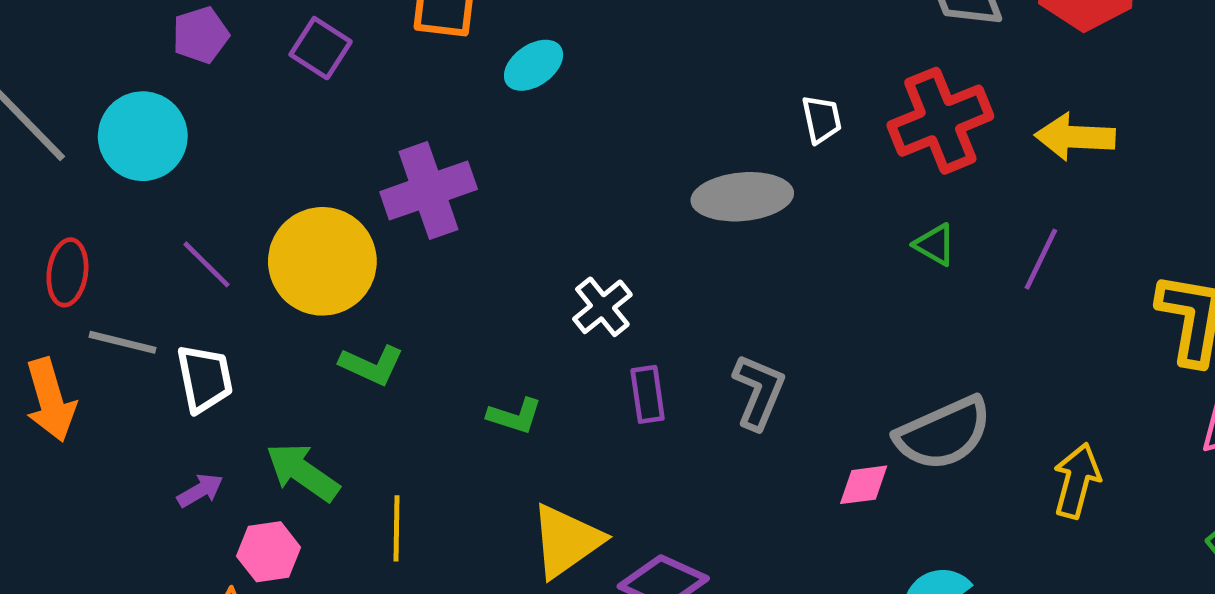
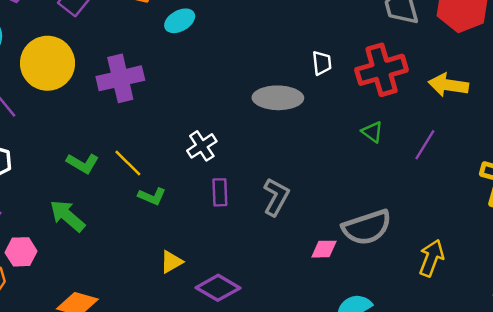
yellow circle: (322, 261) -> (47, 63), moved
green arrow: (303, 472) -> (67, 216), moved
yellow line: (396, 528) -> (128, 163), moved, turned -52
yellow triangle: (566, 541) -> (171, 262), size x0.6

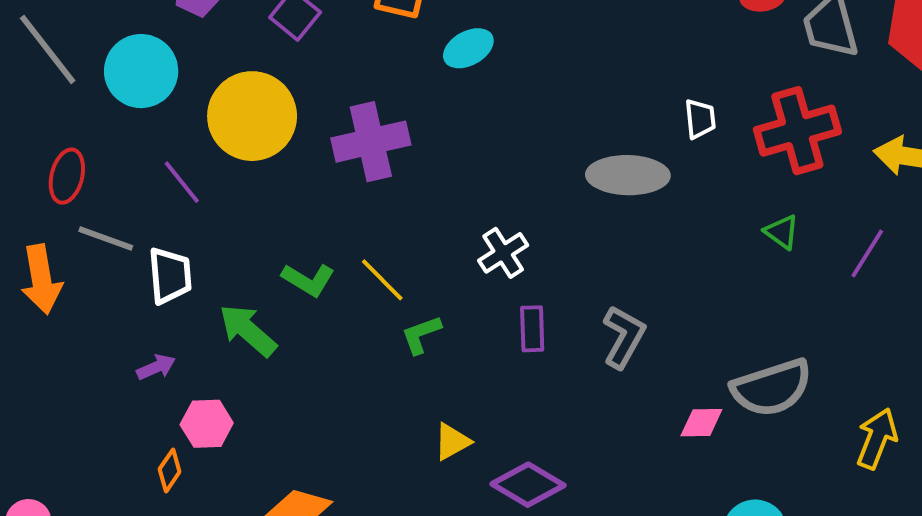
green L-shape: (152, 196) -> (421, 335), turned 136
green arrow: (67, 216) -> (248, 330), moved

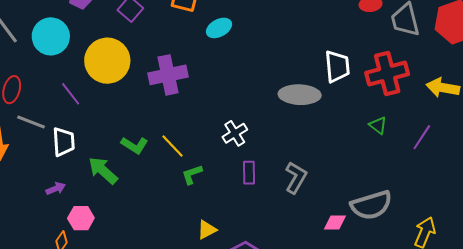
white trapezoid: (700, 119) -> (337, 66), size x1.6

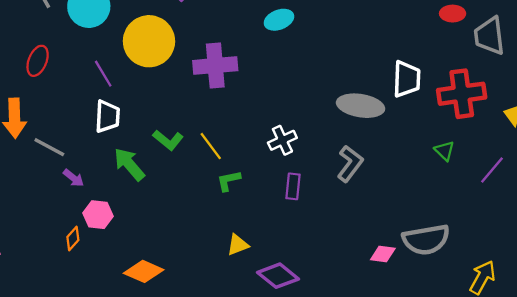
gray line: (31, 122) -> (49, 147), moved
white trapezoid: (64, 142) -> (107, 116), moved
gray L-shape: (296, 178) -> (350, 164), moved
purple arrow: (56, 189) -> (73, 178), turned 54

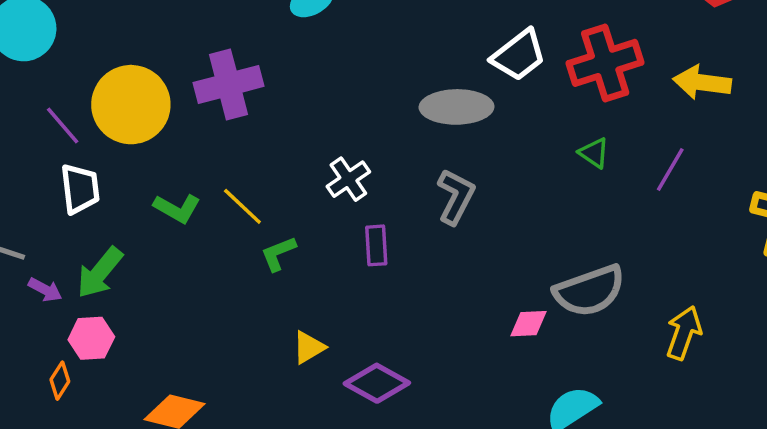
yellow circle: (149, 41) -> (131, 105), moved
white trapezoid: (407, 79) -> (519, 55), turned 60
green arrow: (129, 164) -> (100, 273), moved, turned -90

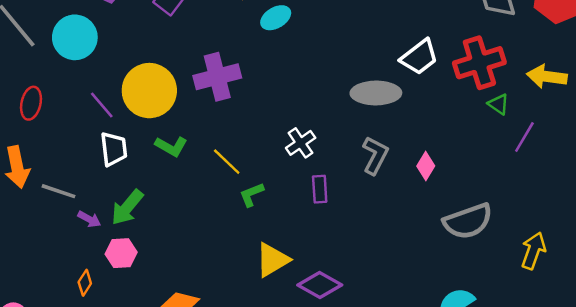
green triangle: (594, 153) -> (498, 104), moved
green L-shape: (177, 208) -> (171, 146), moved
pink diamond: (528, 324) -> (426, 166), moved, turned -56
yellow triangle: (309, 347) -> (272, 260), size x1.5
orange diamond: (60, 381) -> (85, 283), moved

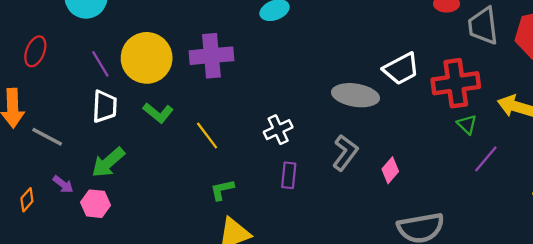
green L-shape: (252, 195) -> (222, 190), moved
purple arrow: (89, 219) -> (63, 184), moved
orange diamond: (85, 283) -> (27, 200), moved

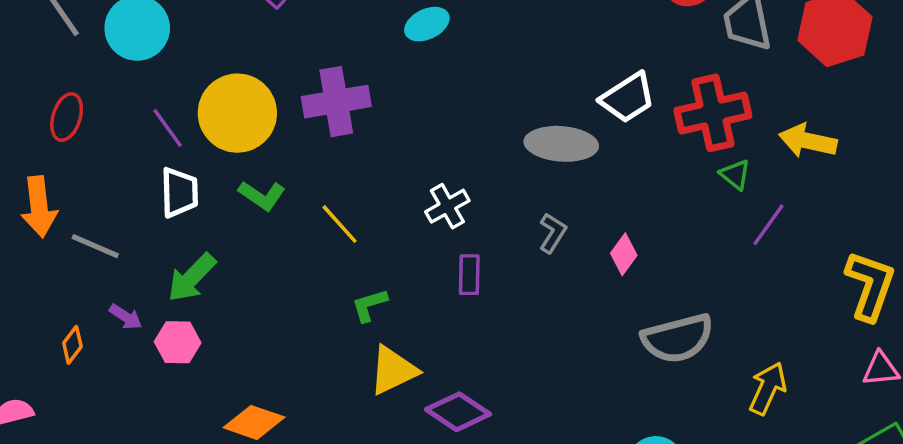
gray L-shape: (345, 153) -> (553, 233), size x0.7

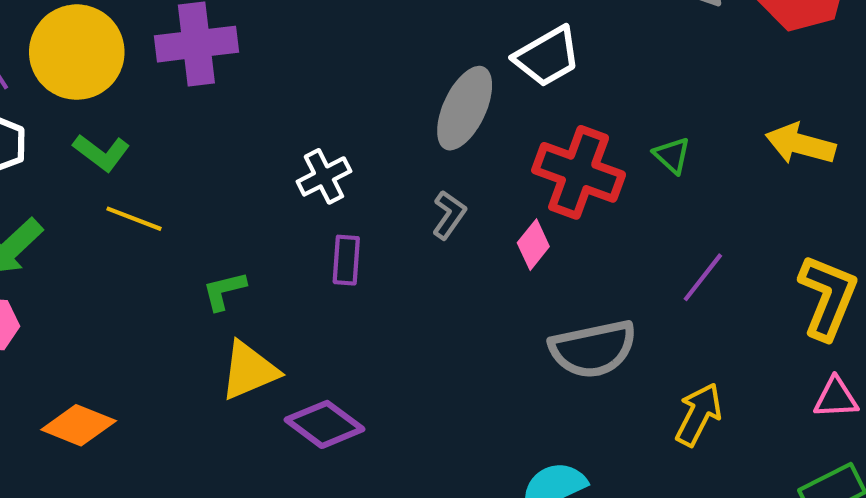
red cross: (713, 113) -> (579, 172), moved, turned 30
yellow arrow: (808, 141) -> (800, 144), moved
gray ellipse: (561, 144) -> (465, 108), turned -72
yellow line: (340, 224) -> (134, 219), moved, turned -30
purple line: (769, 225) -> (703, 277), moved

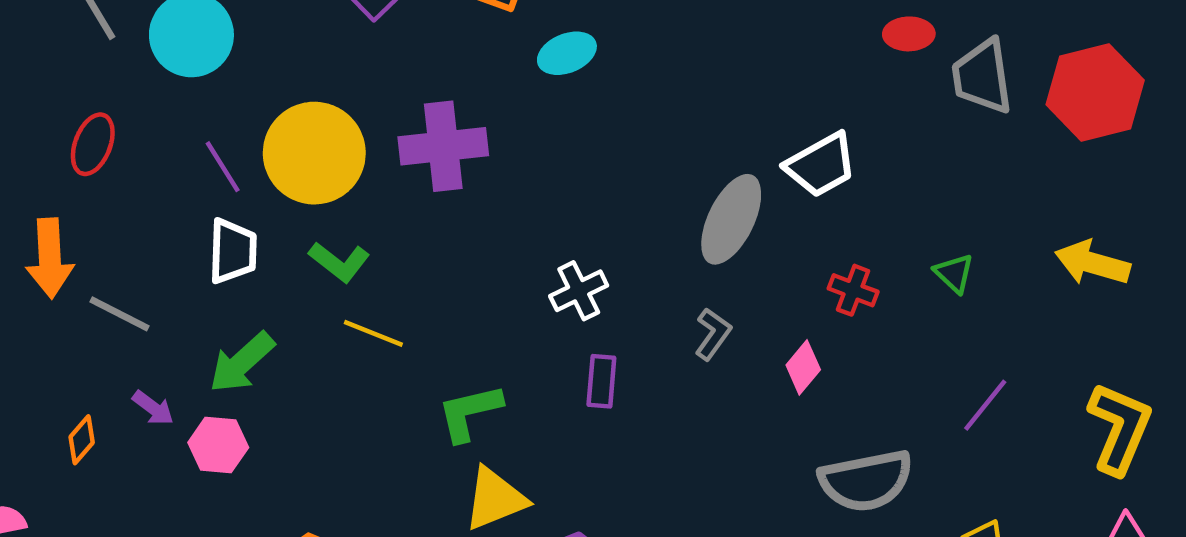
red cross: (579, 172) -> (853, 290), size x0.5
green L-shape: (224, 291) -> (469, 412), size x1.4

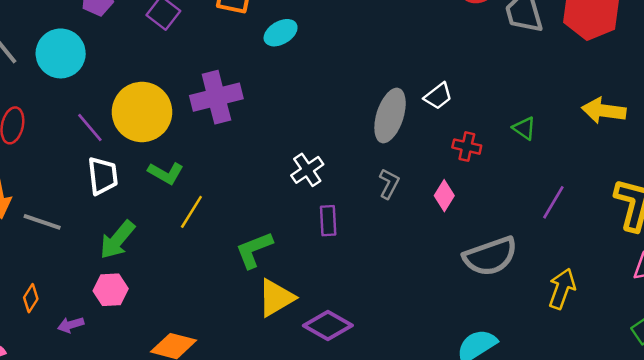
white trapezoid: (821, 165) -> (438, 96), moved, size x0.7
yellow line: (373, 333) -> (191, 212), turned -72
purple arrow: (153, 408) -> (71, 325), moved, turned 135

